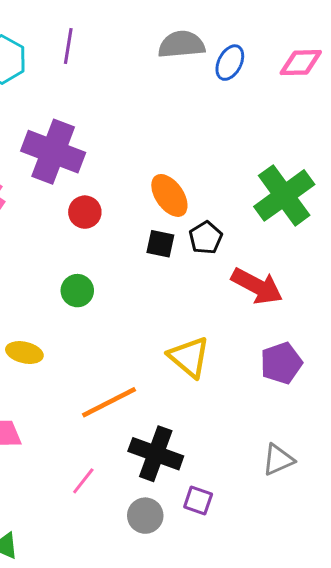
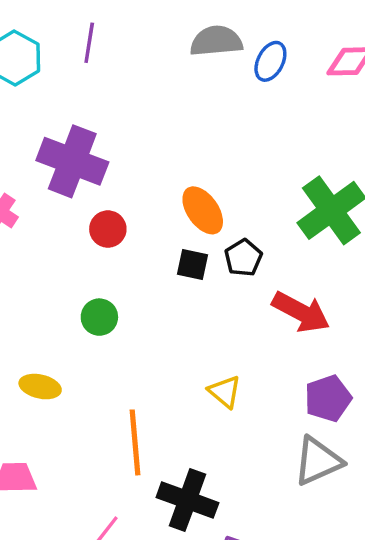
yellow triangle: (189, 357) -> (225, 392), size x0.7
orange line: (109, 402) -> (135, 442), turned -68
gray triangle: (278, 460) -> (318, 461), moved, size x1.4

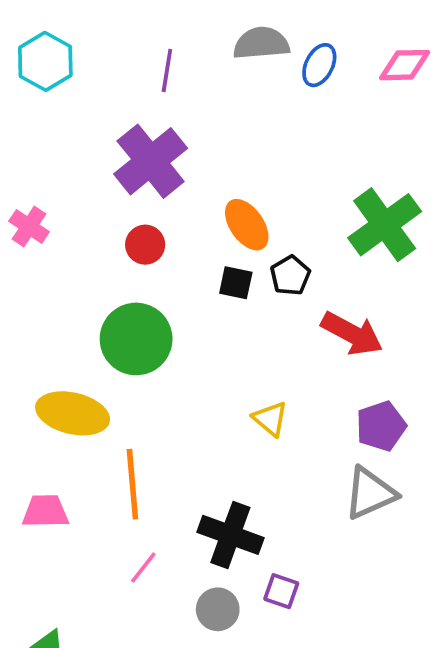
purple line: (89, 43) -> (167, 70), moved
purple cross: (72, 161) -> (151, 161), moved, turned 30
green circle: (99, 317) -> (136, 339), size x1.8
yellow ellipse: (40, 387) -> (73, 413), size x1.6
orange line: (135, 442) -> (132, 484), moved

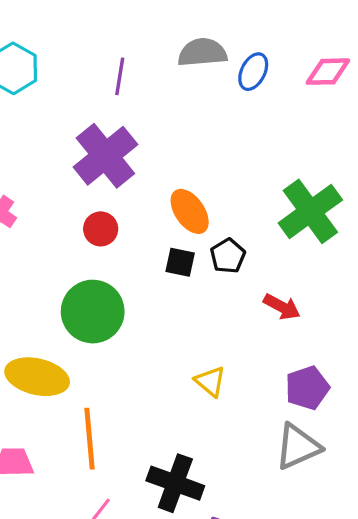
red arrow: (352, 334) -> (282, 307), size x0.7

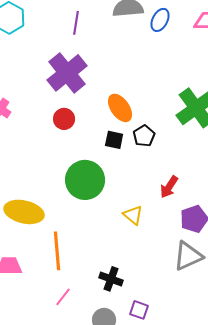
red arrow: (282, 307) -> (169, 187), moved, turned 95
green circle: (93, 312) -> (85, 180), moved
black cross: (175, 483) -> (111, 279), size x0.7

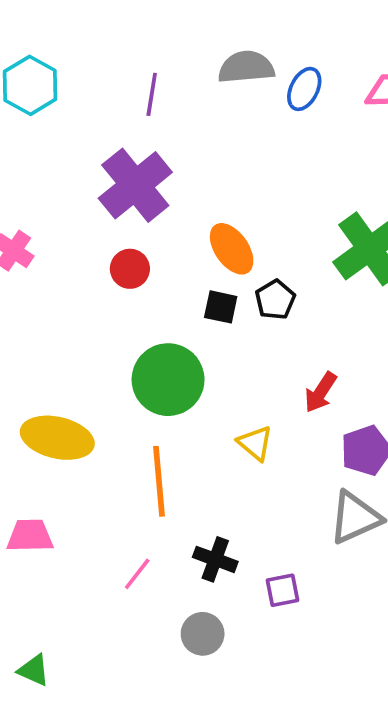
orange line: (57, 251) -> (159, 481), moved
pink line: (63, 297) -> (137, 574), moved
purple square: (139, 310) -> (282, 590), moved, turned -30

